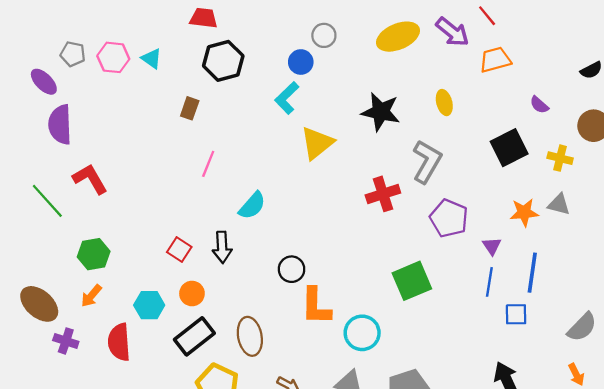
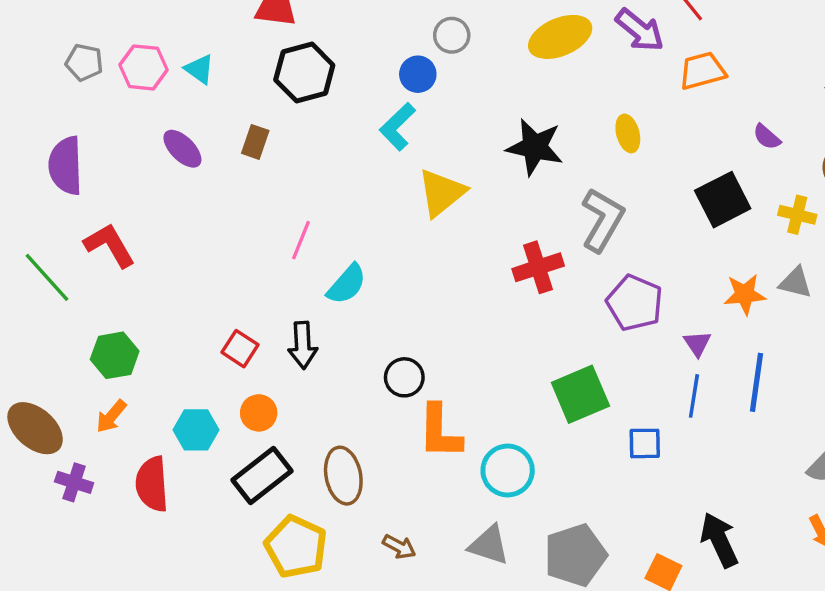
purple ellipse: (44, 82) -> (182, 149), moved
pink line: (208, 164) -> (301, 240), moved
blue square: (516, 314) -> (645, 443), moved

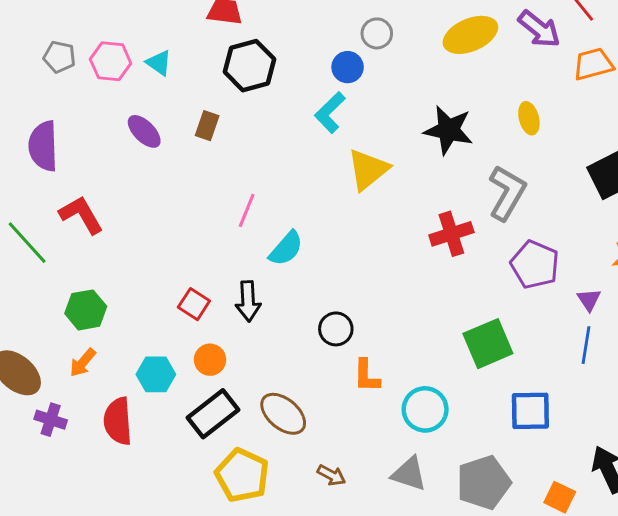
orange L-shape: (440, 432) -> (367, 376), size x0.7
blue square: (645, 443) -> (530, 411), moved, size x1.4
brown ellipse: (343, 476) -> (283, 414), turned -39

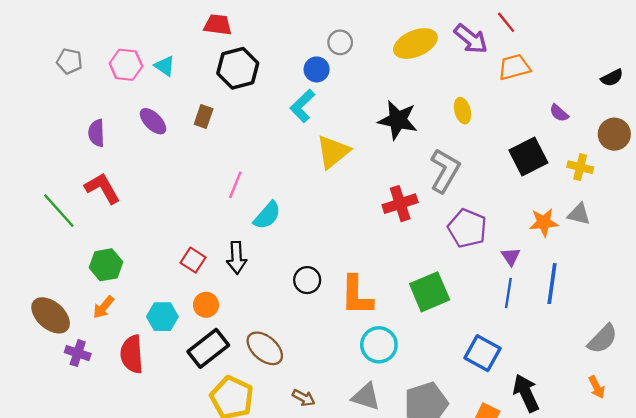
gray pentagon: (59, 57) -> (69, 61), moved
purple semicircle: (43, 146) -> (97, 133), moved, size x0.7
orange L-shape: (367, 376) -> (357, 295), moved, size x1.5
blue square: (530, 411) -> (482, 353), moved, turned 30

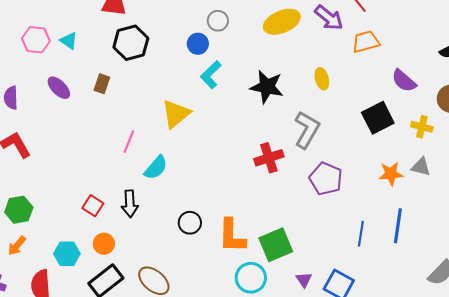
cyan L-shape: (302, 106) -> (211, 75), moved
purple semicircle: (559, 113) -> (404, 81), size x1.5
yellow triangle: (333, 152) -> (176, 114), moved
purple triangle: (511, 257) -> (304, 280), moved
green square: (430, 292) -> (276, 245), moved

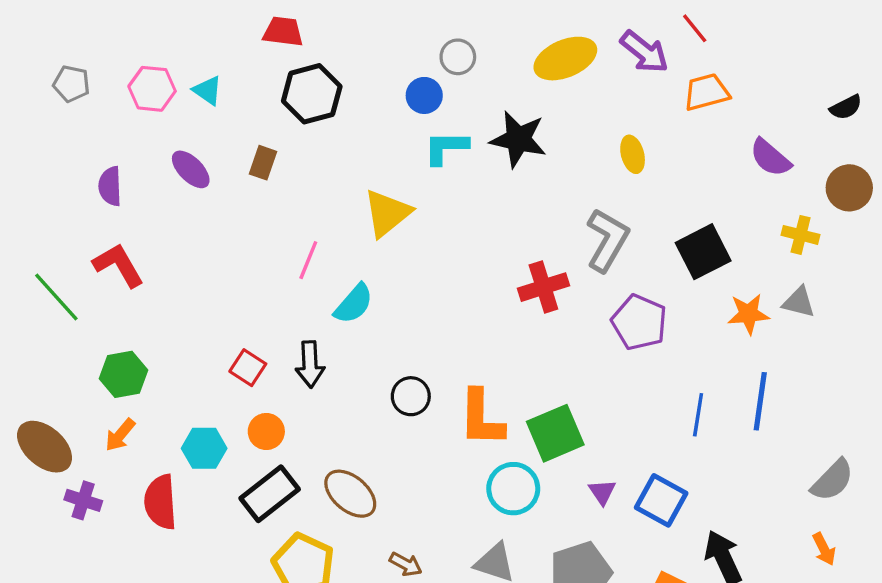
cyan L-shape: (211, 75) -> (446, 148), turned 44
black star: (267, 87) -> (518, 139), moved
black square: (378, 118) -> (703, 252), moved

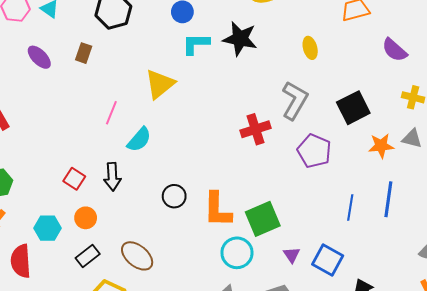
black rectangle: (270, 494) -> (88, 256), size x0.7

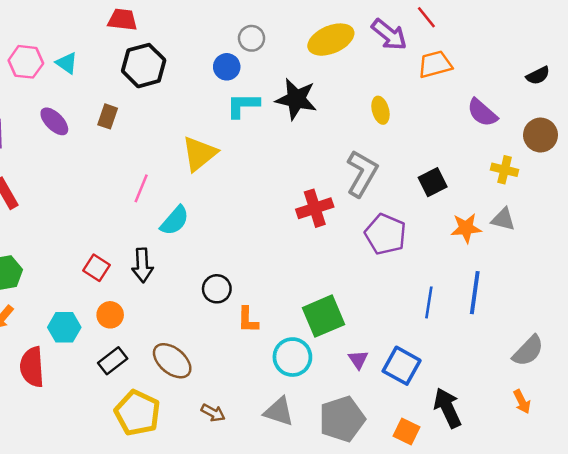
black square: (353, 108) -> (433, 182), size x0.7
orange L-shape: (217, 210) -> (248, 320), moved, size x0.6

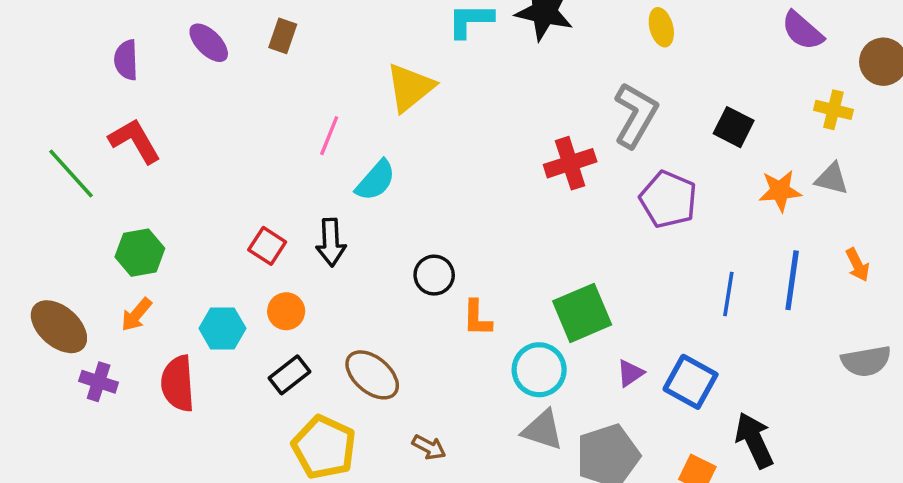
black square: (433, 182) -> (734, 127), turned -36
gray semicircle: (528, 351) -> (866, 361), turned 36
purple triangle: (358, 360) -> (630, 373), turned 30
orange arrow: (522, 402) -> (858, 265), moved
gray triangle: (279, 412) -> (543, 430), moved

